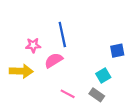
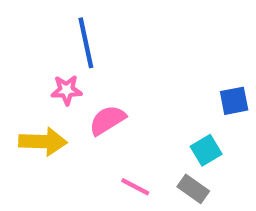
blue line: (62, 34) -> (86, 43), moved

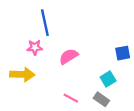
pink semicircle: (107, 120) -> (69, 56), moved

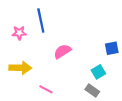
pink star: (35, 47) -> (19, 33), moved
pink line: (71, 98) -> (46, 89), moved

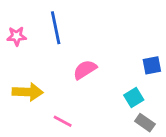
pink star: (19, 33) -> (17, 36), moved
gray rectangle: (92, 90) -> (145, 123), moved

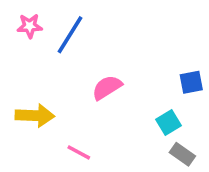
blue line: (56, 28) -> (70, 35), turned 44
pink star: (17, 36) -> (30, 26), moved

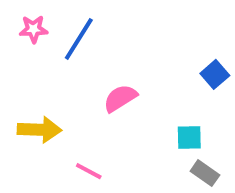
blue square: (191, 82) -> (215, 74), moved, turned -30
cyan square: (168, 123) -> (189, 138), turned 30

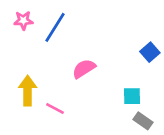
yellow arrow: (39, 130) -> (28, 91), turned -92
pink line: (89, 171) -> (55, 109), moved

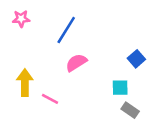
blue line: (55, 27) -> (66, 30), moved
blue square: (150, 52) -> (136, 59), moved

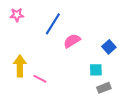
pink semicircle: (76, 63) -> (72, 41), moved
gray rectangle: (130, 110) -> (104, 88), turned -56

